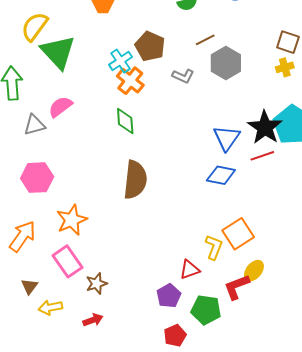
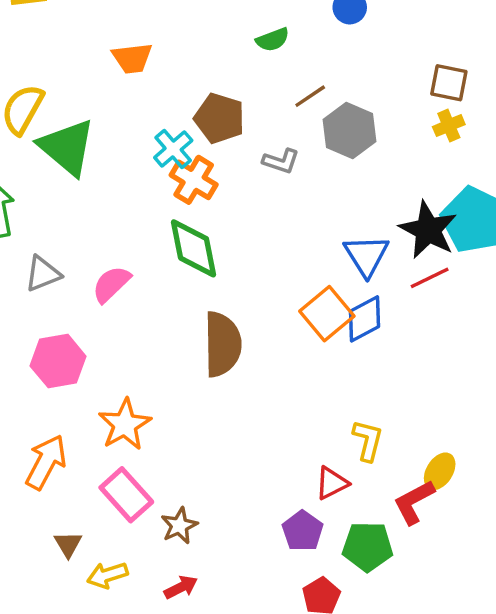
pink semicircle: (60, 107) -> (111, 284), moved
green diamond: (125, 121) -> (194, 248), size x1.4
blue diamond: (221, 175) -> (365, 319), turned -32
orange square: (238, 234) -> (327, 314), moved

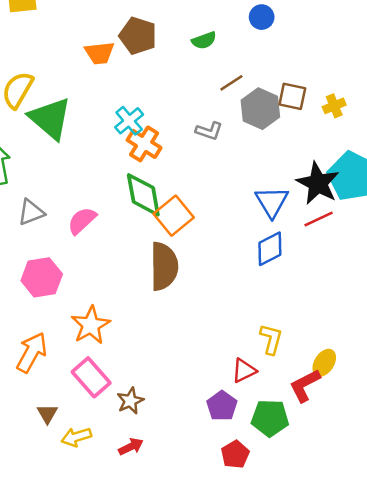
brown square: (449, 83) -> (292, 96), moved
brown pentagon: (219, 118) -> (138, 36), moved
orange square: (327, 314) -> (174, 216), moved

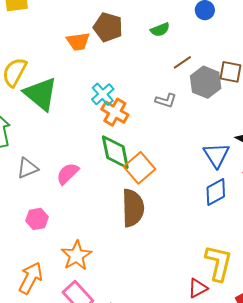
pink hexagon: (42, 277) -> (37, 219), size x0.7
yellow L-shape: (271, 339) -> (218, 263), size x1.5

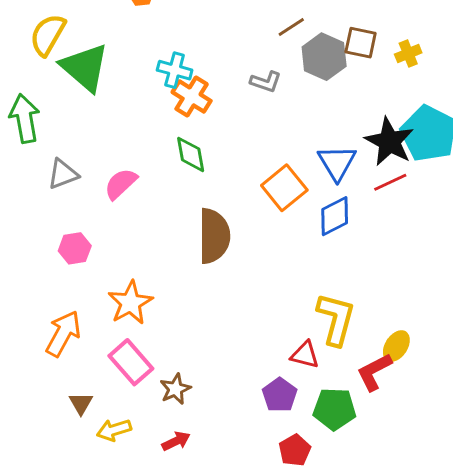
cyan cross: (103, 94) -> (175, 70), turned -35
green diamond: (115, 152) -> (191, 154), size x0.7
orange square: (139, 168) -> (284, 188), moved
red triangle: (198, 288) -> (305, 355), turned 40

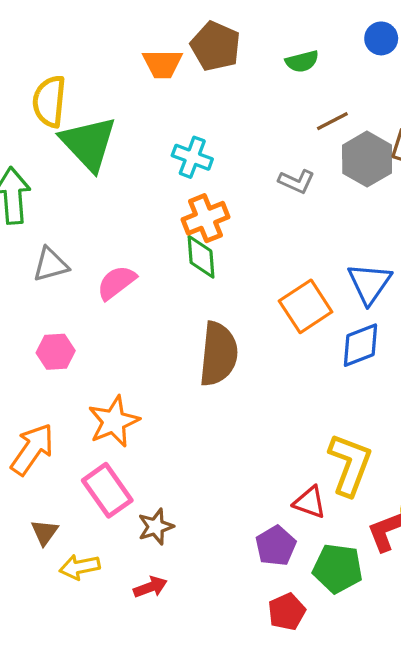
yellow semicircle: (48, 35) -> (49, 101), turned -30
orange cross: (192, 96) -> (205, 218), moved, turned 30

